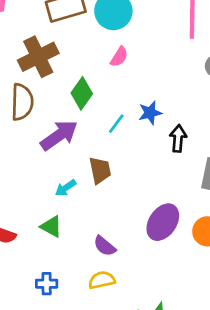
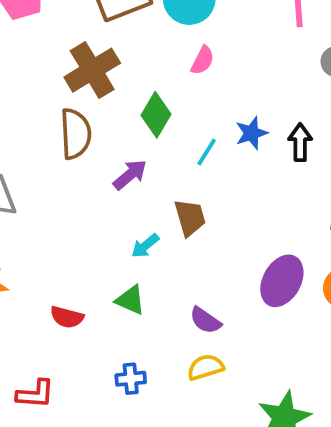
purple arrow: (59, 135) -> (130, 175), size x0.7
black arrow: (178, 138) -> (300, 142), moved

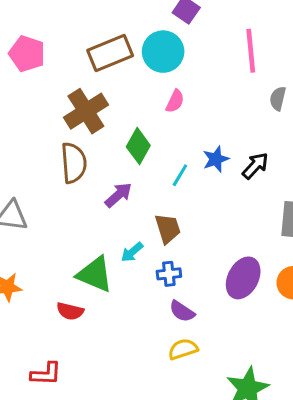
black arrow: (300, 142) -> (255, 166), turned 44
green triangle: (130, 300) -> (95, 274), moved, size x1.5
blue cross: (131, 379) -> (169, 274), moved

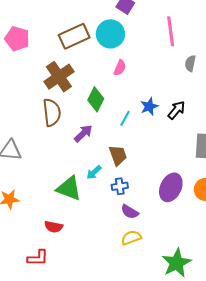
red semicircle: (70, 311) -> (54, 227), moved

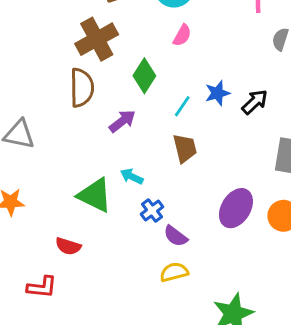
brown trapezoid: (118, 155) -> (185, 148), moved
cyan arrow: (94, 172) -> (132, 176), turned 63
blue cross: (120, 186) -> (152, 211), moved, turned -35

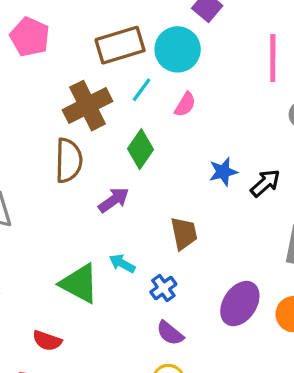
cyan line: (182, 106) -> (142, 90), moved
blue cross: (152, 211) -> (163, 288), moved

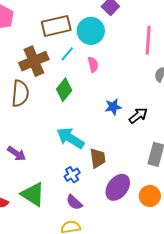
pink semicircle: (185, 104) -> (93, 65), turned -49
purple arrow: (114, 200) -> (17, 154), moved, turned 66
brown trapezoid: (184, 233) -> (98, 158), moved
cyan arrow: (122, 264) -> (70, 138), moved, size x1.8
green triangle: (79, 284) -> (33, 194), moved

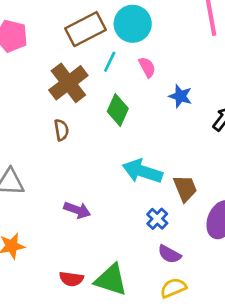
brown semicircle: (20, 93) -> (61, 130), size x0.6
blue star: (113, 107) -> (180, 96), moved, turned -30
green triangle: (33, 194) -> (111, 280), moved

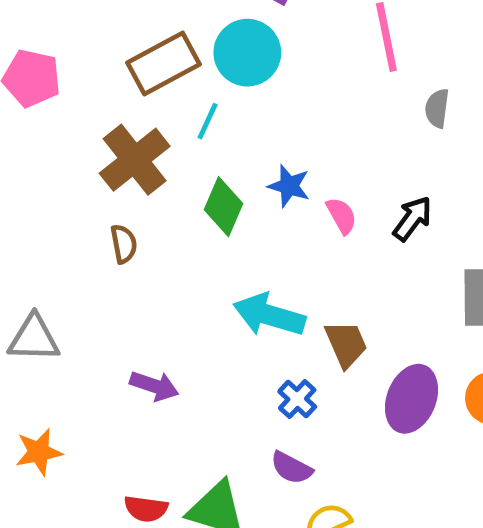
pink semicircle: (147, 67) -> (341, 216), moved
blue star: (180, 96) -> (289, 186), moved
purple semicircle: (169, 254) -> (292, 468), moved

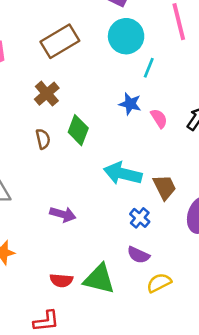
cyan circle: (247, 53) -> (126, 36), moved
cyan line: (208, 121) -> (149, 68), moved
brown cross: (135, 160) -> (47, 94), size x0.7
green diamond: (224, 207) -> (78, 130), moved

